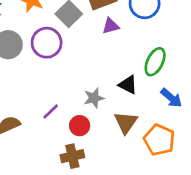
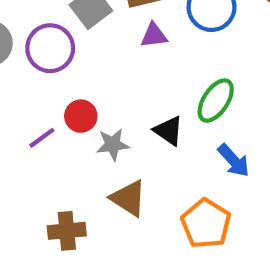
purple line: (51, 111) -> (42, 138), moved
brown triangle: (126, 122) -> (128, 198), moved, turned -40
red circle: (80, 126) -> (81, 116), moved

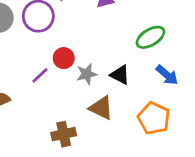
green ellipse: (216, 101) -> (150, 37), turned 32
black triangle: (169, 131) -> (120, 75), moved

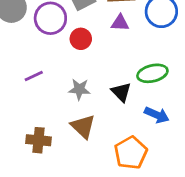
red circle: (64, 58) -> (81, 39), moved
black triangle: (120, 75) -> (121, 92), moved
blue arrow: (167, 75) -> (157, 115), turned -35

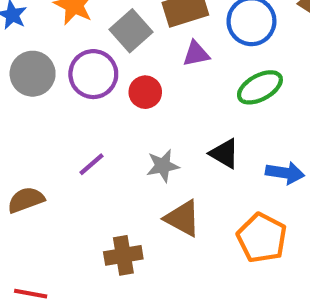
green ellipse: (152, 73) -> (260, 87), moved

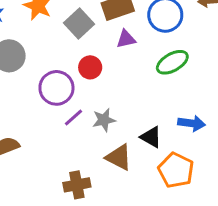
purple circle: (93, 74) -> (56, 88), moved
black triangle: (224, 154) -> (151, 137), moved
purple line: (92, 164) -> (73, 118), moved

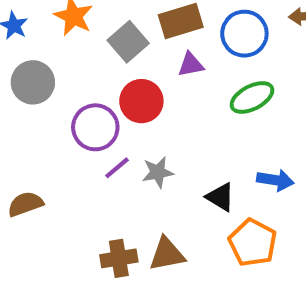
red circle: (90, 67) -> (141, 101), size x1.4
brown triangle: (119, 157) -> (167, 254), moved, turned -40

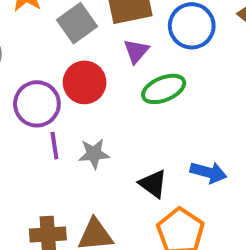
purple triangle: (191, 65) -> (136, 51), turned -44
green ellipse: (252, 97) -> (164, 89), moved
purple line: (117, 168) -> (54, 146), turned -64

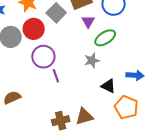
red circle: (85, 82) -> (34, 29), moved
gray star: (94, 154) -> (92, 60), moved

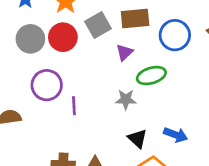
purple triangle: (88, 22) -> (124, 52), moved
purple circle: (43, 57) -> (47, 85), moved

